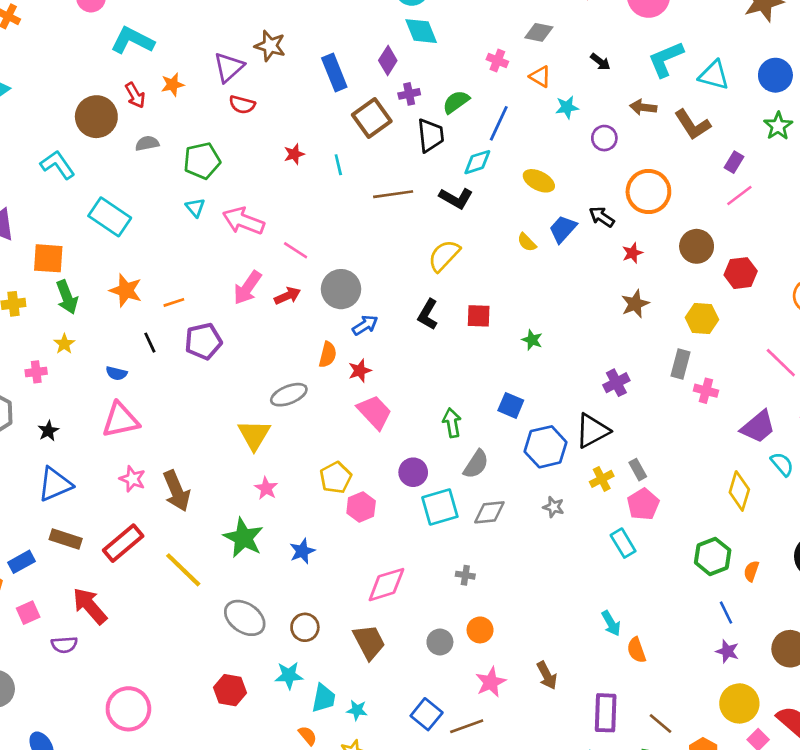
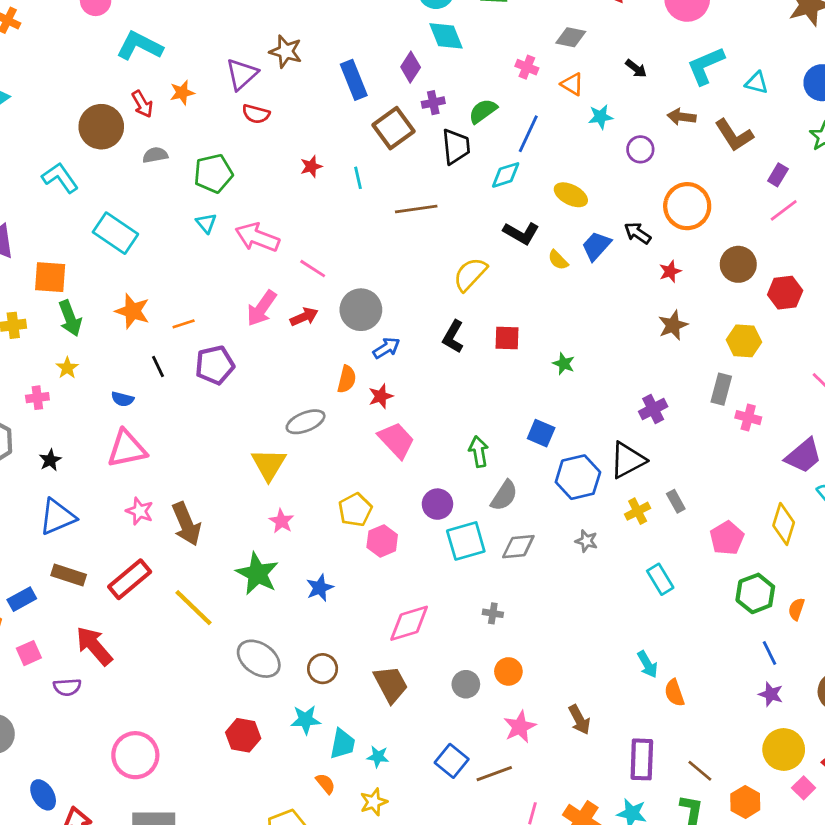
cyan triangle: (714, 75) -> (757, 83), size x0.7
black L-shape: (456, 198) -> (521, 233), moved
pink pentagon: (643, 504) -> (727, 538), moved

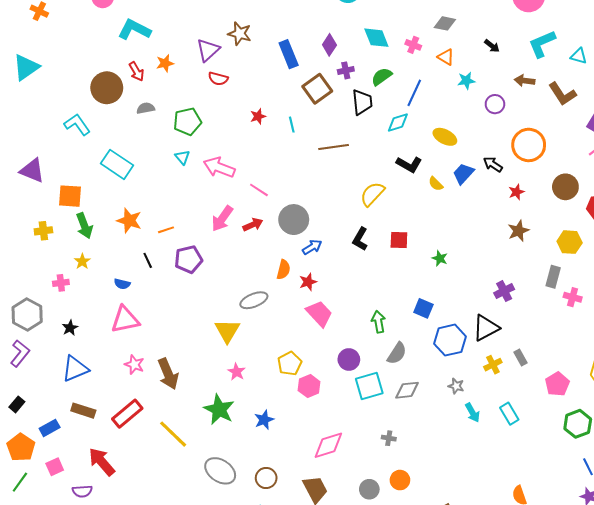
cyan diamond: (446, 36) -> (376, 38), moved
cyan arrow: (647, 664) -> (472, 413), moved

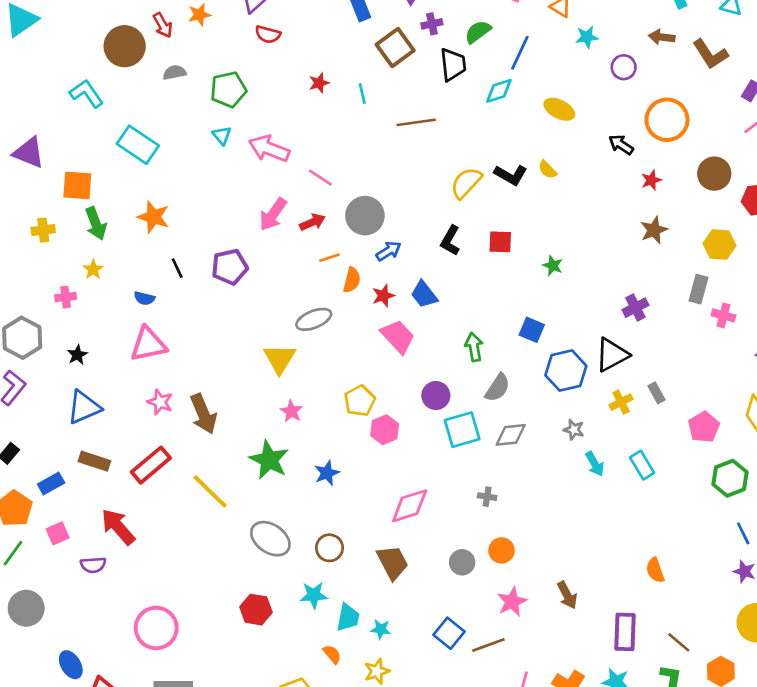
black L-shape: (409, 164) -> (511, 175), moved
blue trapezoid: (463, 174) -> (424, 294), moved, turned -80
orange line: (166, 230) -> (329, 258), moved

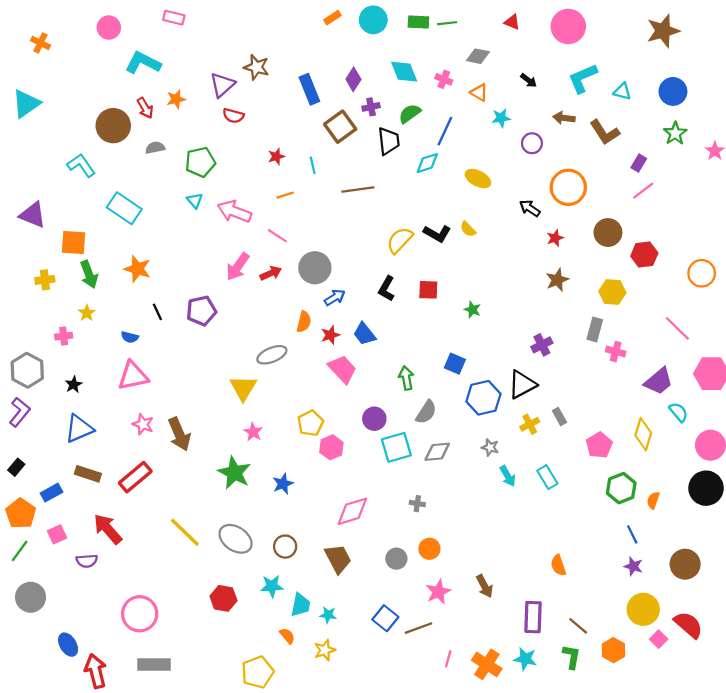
orange line: (329, 258) -> (285, 195), moved
yellow line: (210, 491) -> (185, 532), moved

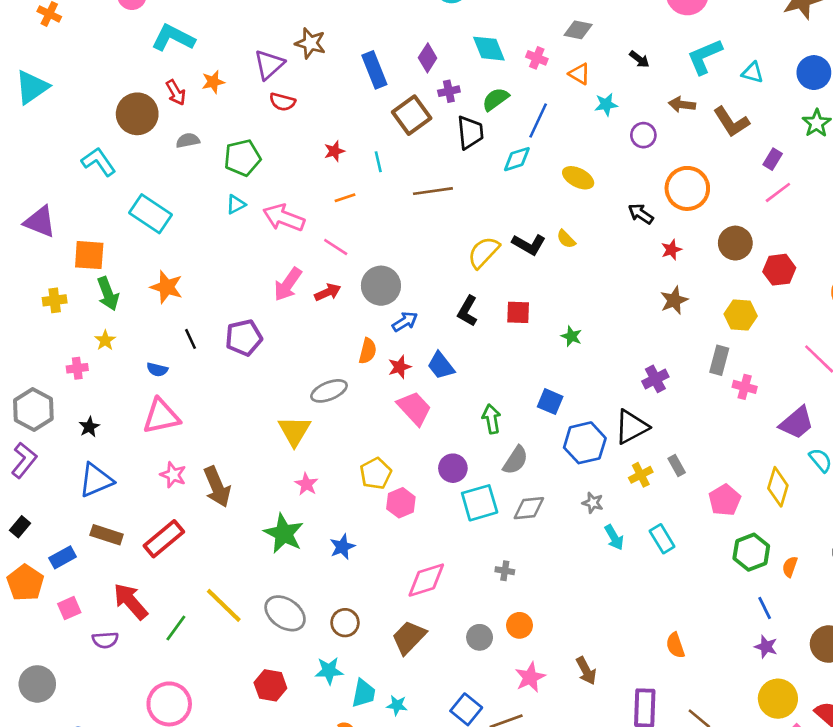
cyan triangle: (195, 201) -> (236, 204), turned 42
green line: (20, 551) -> (176, 628), moved
brown trapezoid: (338, 559) -> (409, 637), turned -108

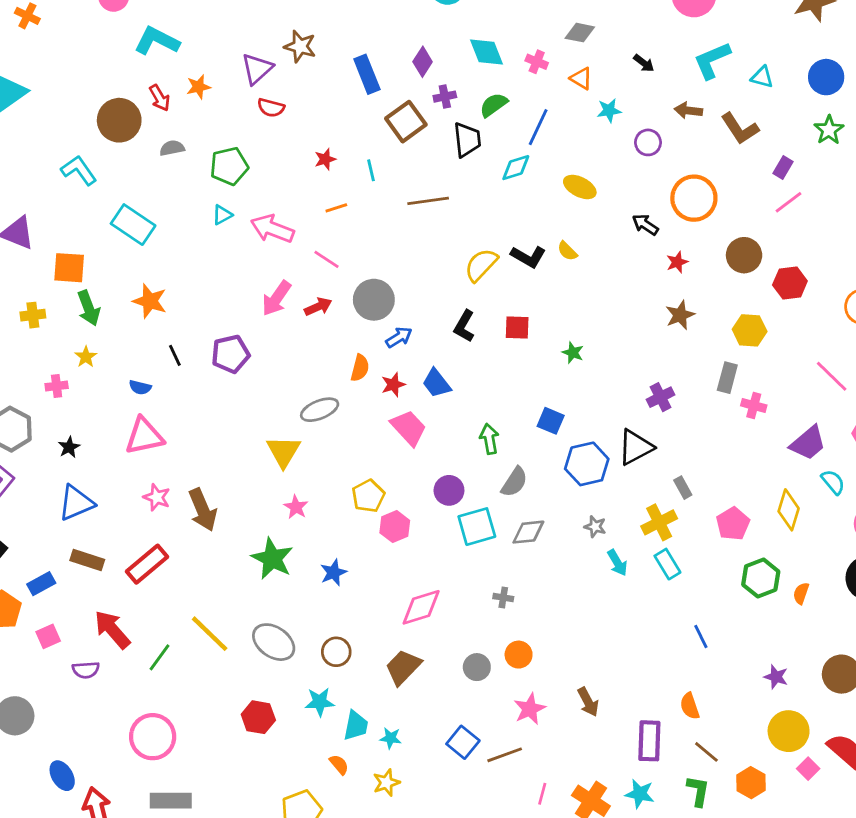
yellow cross: (641, 475) -> (659, 522), moved, size x1.4
blue line: (765, 608) -> (701, 636), moved
orange semicircle: (675, 645) -> (690, 706), moved

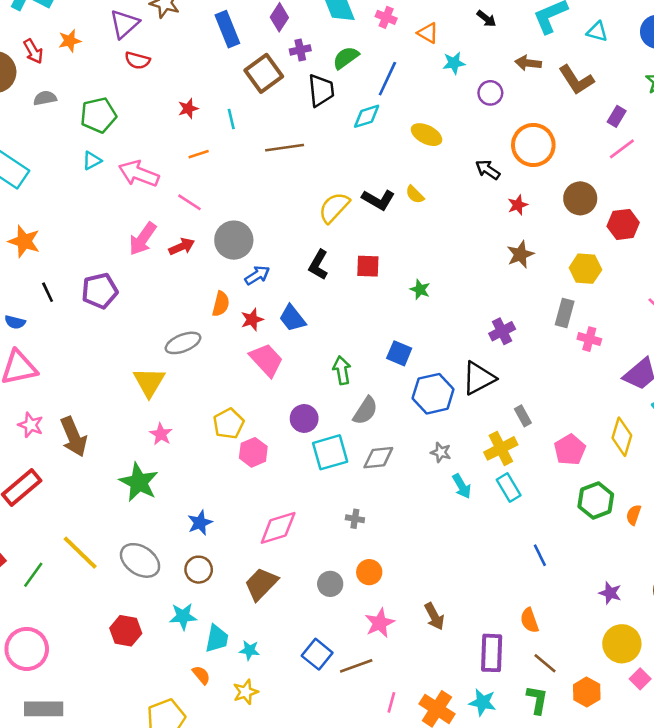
blue star: (333, 572) -> (200, 523), moved

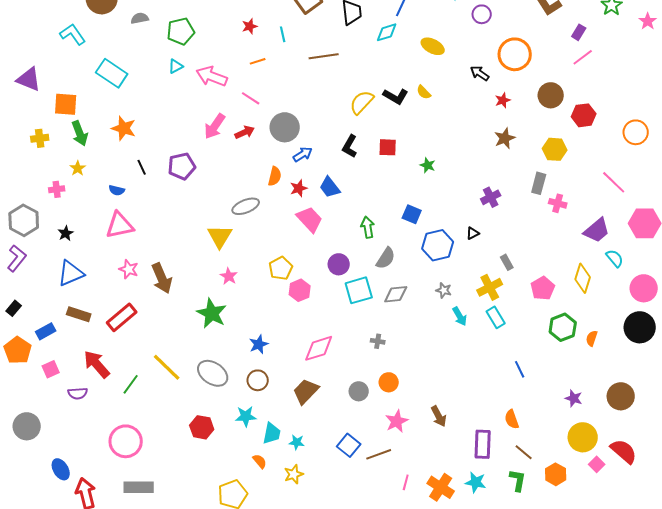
black triangle: (479, 378) -> (473, 233), size x0.5

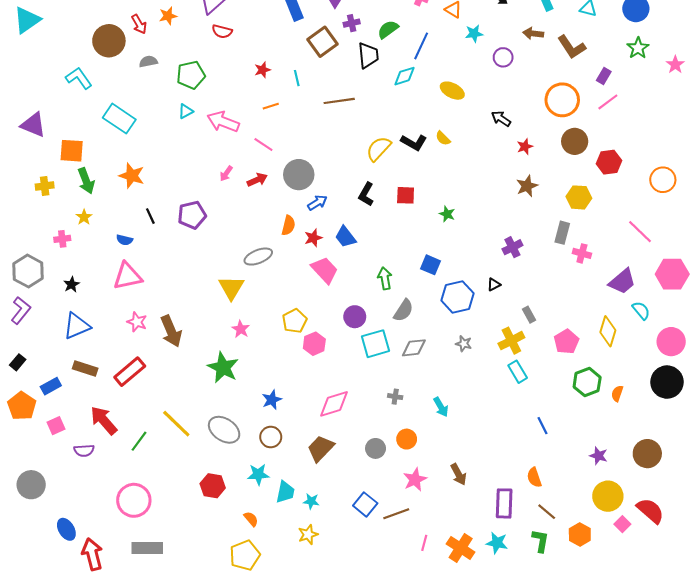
orange circle: (515, 54) -> (562, 100), moved
pink arrow: (215, 126) -> (226, 174), size x0.6
cyan arrow: (460, 316) -> (441, 407), moved
orange semicircle: (260, 461) -> (251, 519), moved

